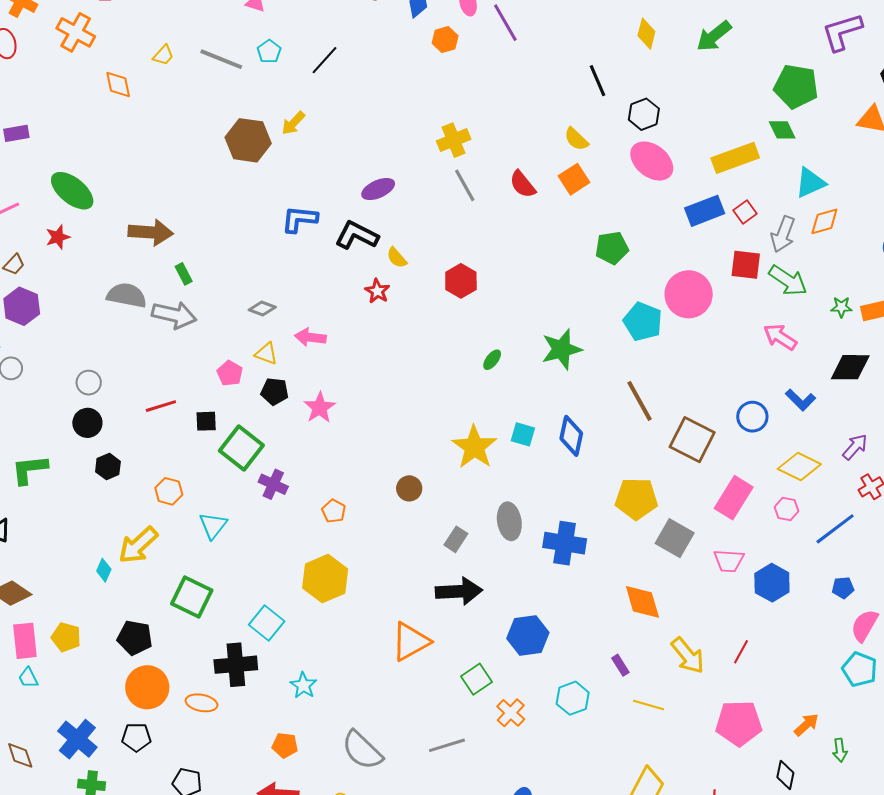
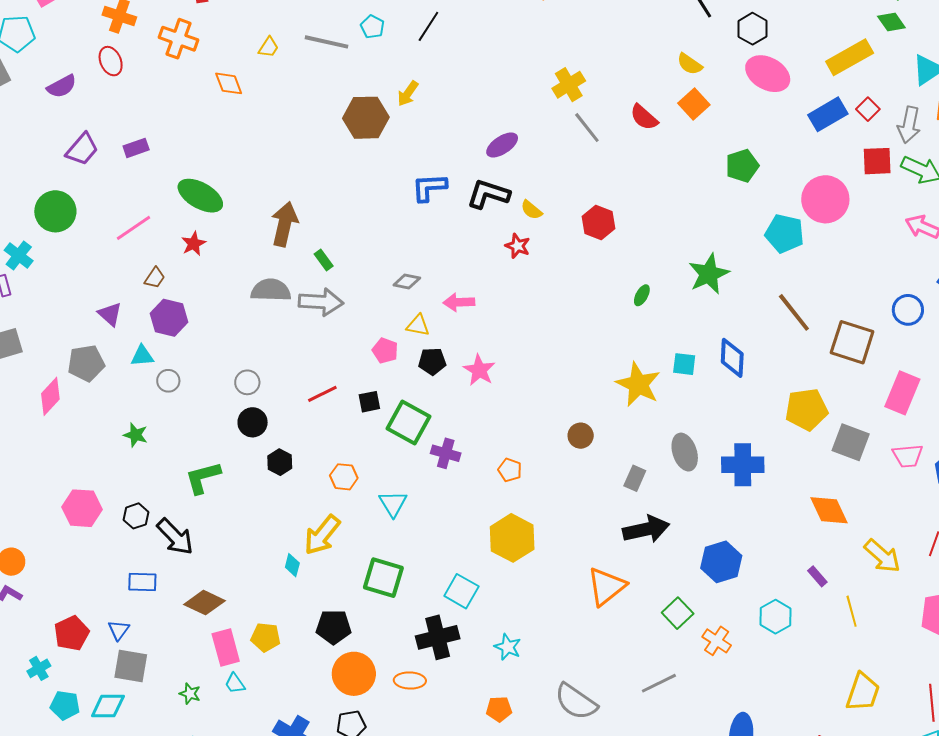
brown arrow: (151, 232) -> (284, 224), turned -72
yellow line: (649, 705) -> (852, 611), turned 68

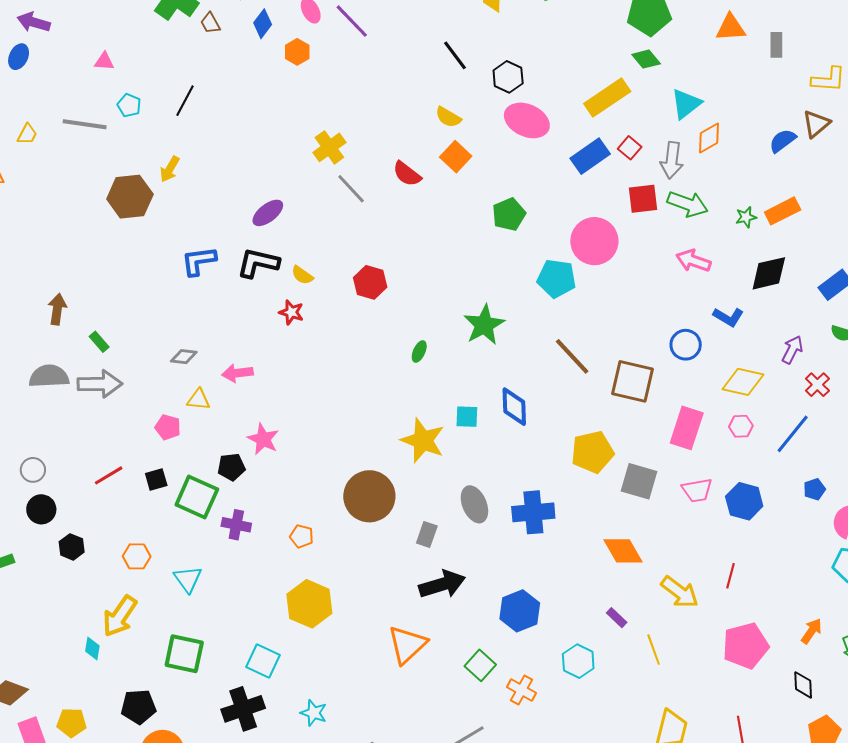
brown arrow: (284, 224) -> (57, 309), size x0.7
black pentagon: (432, 361) -> (231, 467), moved
brown circle: (581, 436) -> (369, 496), size x2.0

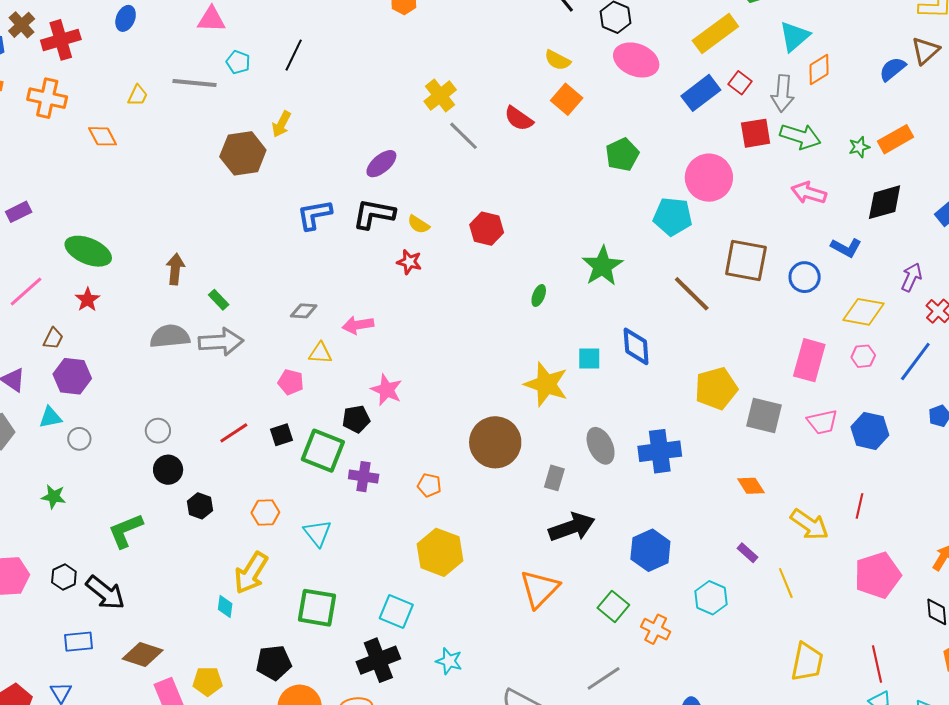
pink triangle: (104, 61) -> (211, 19), size x1.4
brown square: (633, 381) -> (746, 261), moved
orange diamond: (623, 551) -> (751, 486), size x0.7

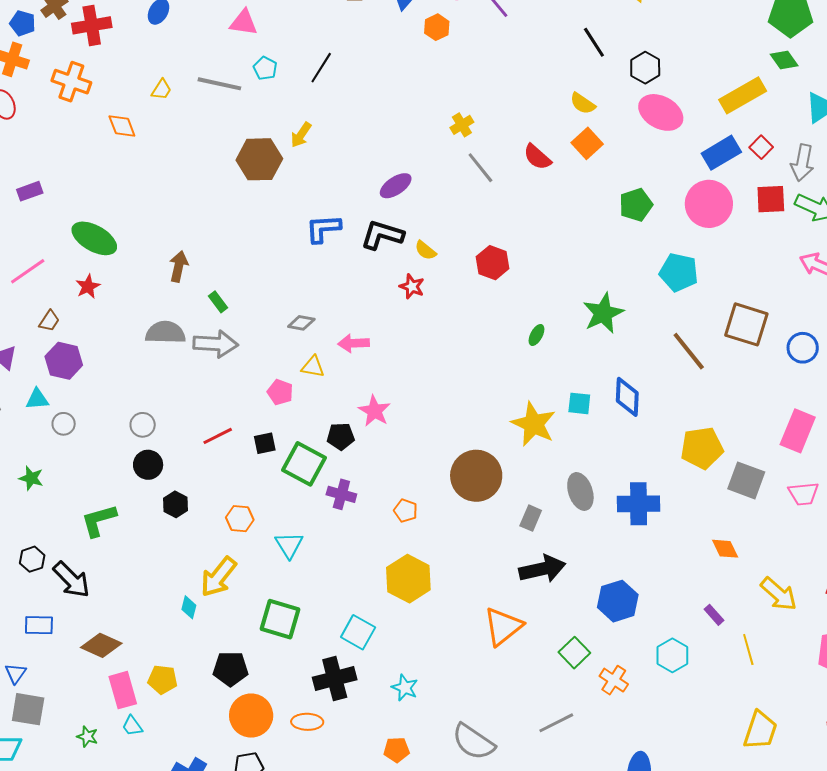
yellow cross: (440, 96) -> (462, 125), size x0.7
pink circle: (709, 178) -> (709, 204), moved

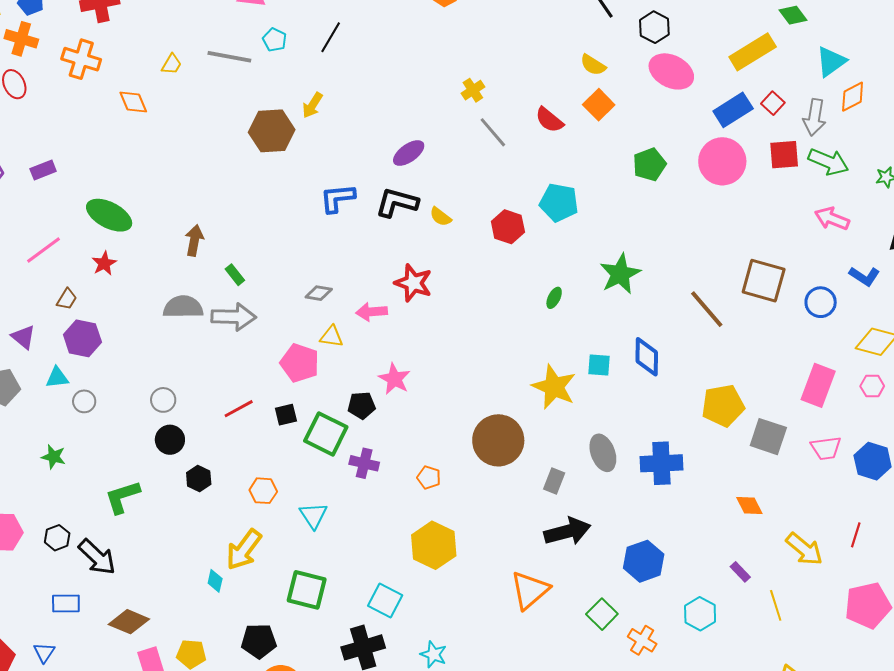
cyan pentagon: (679, 272) -> (559, 203), moved
red star: (412, 287) -> (413, 283), moved, size x1.5
pink pentagon: (280, 392) -> (300, 363), size x1.5

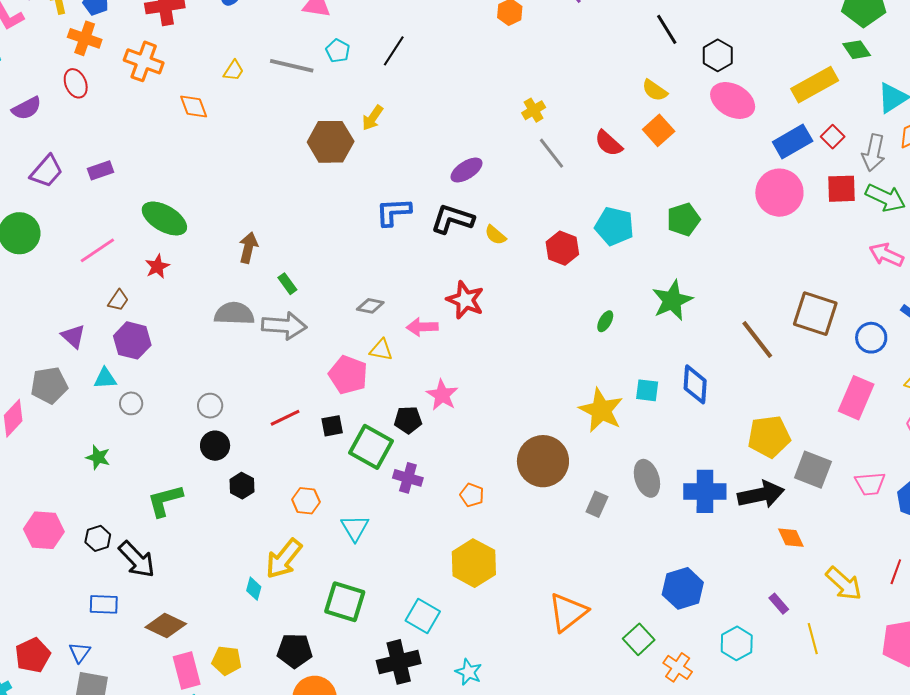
green pentagon: (649, 165) -> (683, 219), moved
pink rectangle: (818, 385) -> (856, 398), moved
black arrow: (567, 531) -> (761, 495), moved

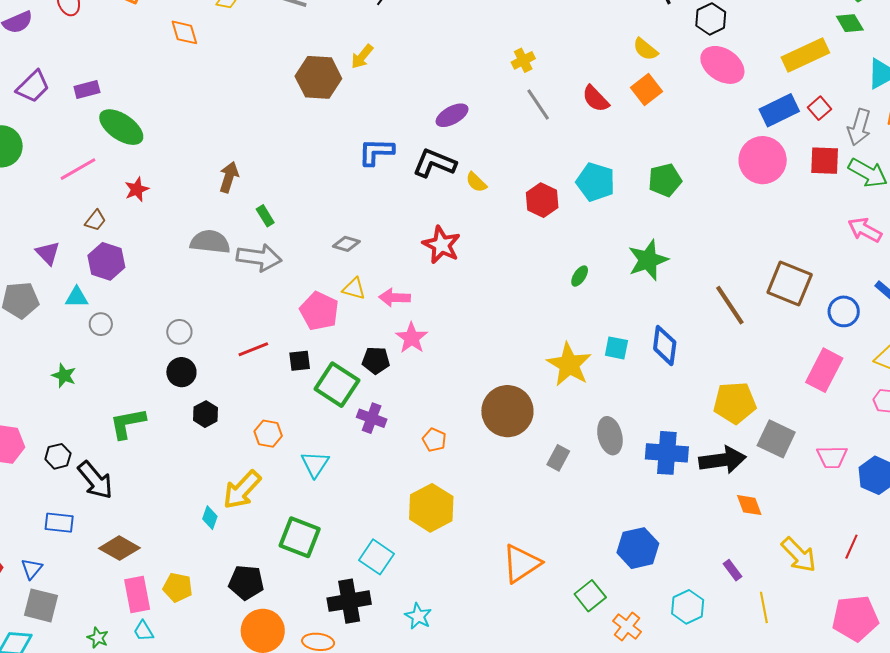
green ellipse: (164, 218) -> (121, 127), moved
pink arrow: (422, 327) -> (395, 298), moved

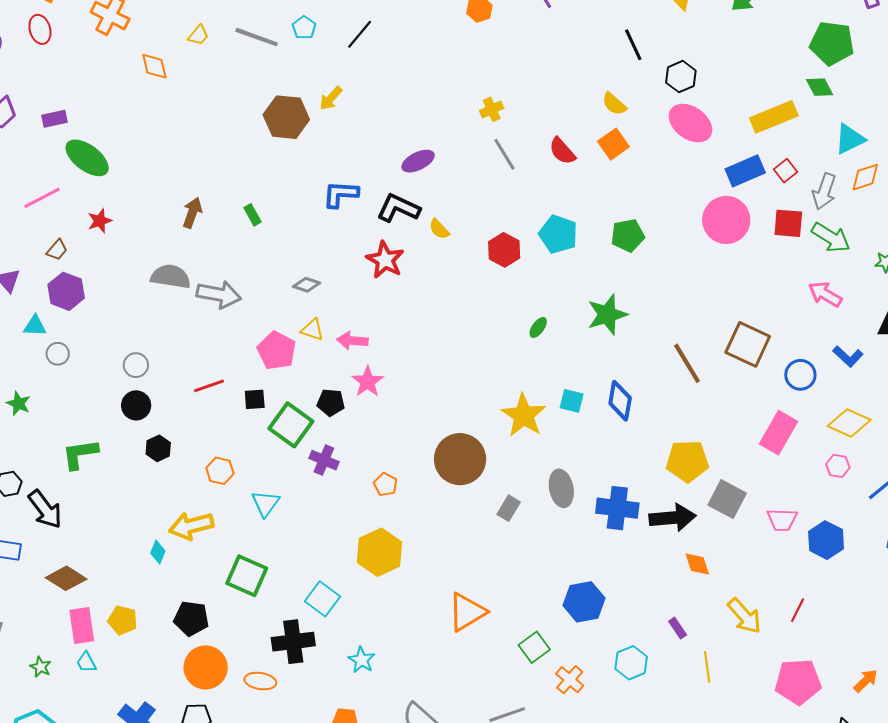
green rectangle: (265, 216) -> (252, 215), moved
red star: (441, 245) -> (385, 260), moved
yellow arrow: (242, 490) -> (191, 526), turned 30

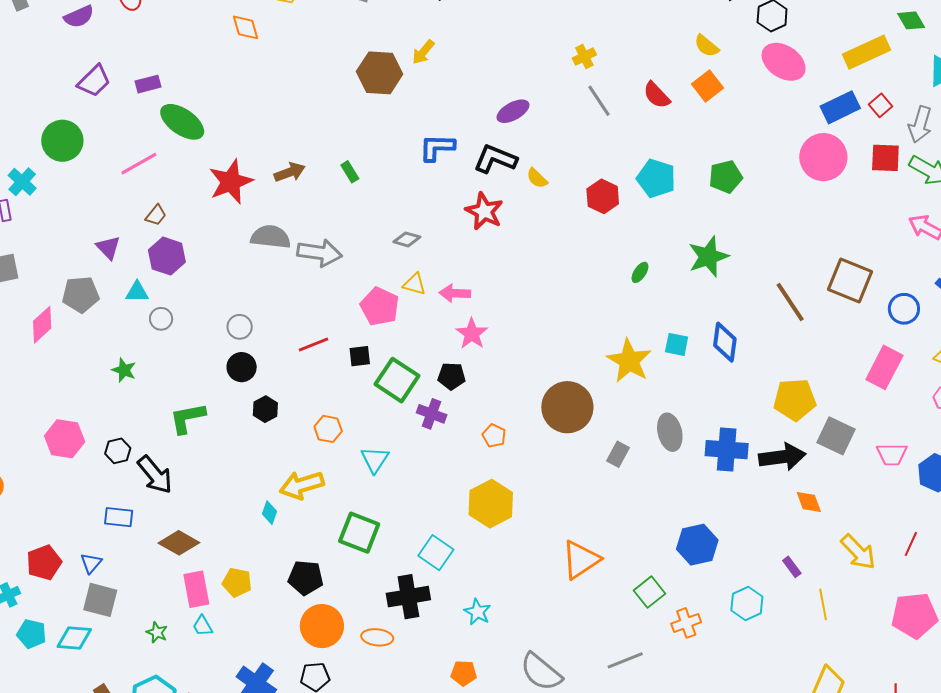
brown arrow: (192, 213) -> (290, 172), turned 52
red star: (100, 221) -> (231, 182), moved, size x1.8
black pentagon: (331, 402) -> (451, 376), moved
orange cross: (570, 680) -> (686, 623), turned 32

